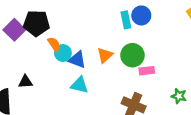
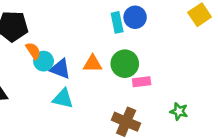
orange triangle: (105, 55) -> (93, 64), turned 42

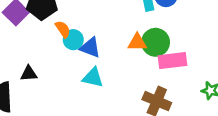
orange triangle: (93, 64) -> (137, 42), moved
pink rectangle: (142, 82) -> (172, 61), size x1.5

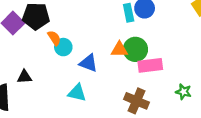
blue triangle: (90, 48) -> (88, 63), moved
cyan triangle: (93, 78) -> (77, 93), moved

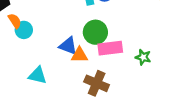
orange triangle: (119, 49) -> (79, 55), moved
blue triangle: (88, 63) -> (68, 46), moved
green star: (183, 92) -> (143, 57), moved

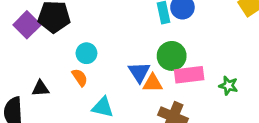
orange semicircle: (15, 21) -> (80, 78), moved
blue triangle: (68, 46) -> (139, 72), turned 36

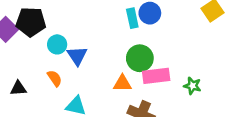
cyan circle: (86, 53) -> (57, 44), moved
blue triangle: (139, 72) -> (77, 56), moved

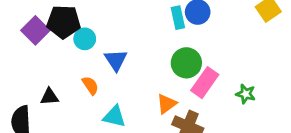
cyan circle: (57, 44) -> (85, 39), moved
pink rectangle: (156, 76) -> (205, 83), turned -48
orange triangle: (122, 83) -> (167, 104), moved, turned -36

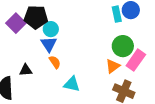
blue triangle: (116, 60) -> (49, 44), moved
orange triangle: (167, 104) -> (113, 66), moved

